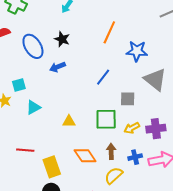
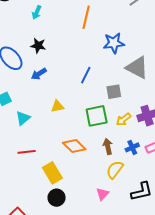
orange line: (109, 32) -> (86, 17), moved
yellow triangle: (69, 121) -> (57, 106), moved
red line: (25, 150) -> (27, 152), moved
orange diamond: (85, 156) -> (74, 146), moved

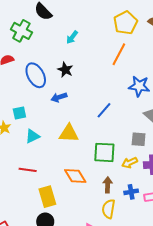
gray square: (114, 92) -> (139, 139), moved
yellow triangle: (57, 106) -> (69, 133), size x1.5
yellow semicircle: (115, 170) -> (109, 209), turned -42

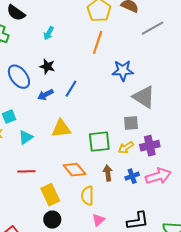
blue line: (104, 110) -> (71, 89), moved
yellow semicircle: (109, 209) -> (88, 196), moved

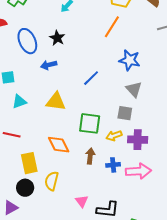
blue line: (71, 89) -> (91, 78), moved
gray triangle: (144, 97) -> (134, 89), moved, size x0.7
yellow semicircle: (88, 196) -> (52, 181), moved
pink triangle: (98, 220) -> (82, 201), moved, turned -40

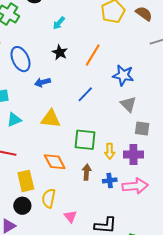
orange line: (112, 27) -> (93, 55), moved
black star: (57, 38) -> (60, 52), moved
gray square: (125, 113) -> (142, 128), moved
yellow arrow: (114, 136) -> (110, 151), turned -70
pink triangle: (82, 201) -> (70, 216), moved

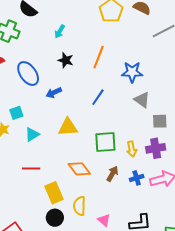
brown arrow: (87, 172) -> (112, 174), turned 35

